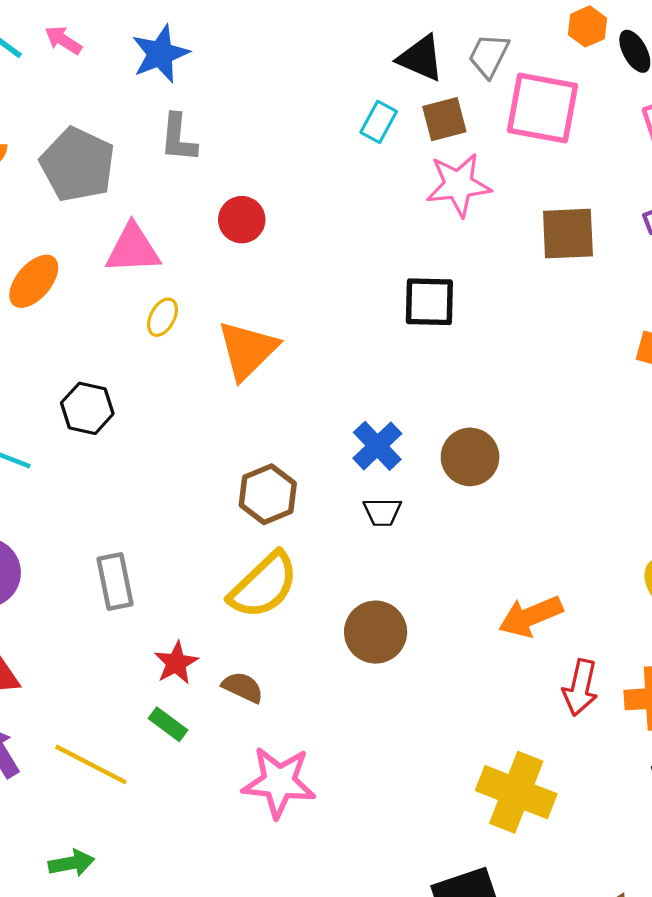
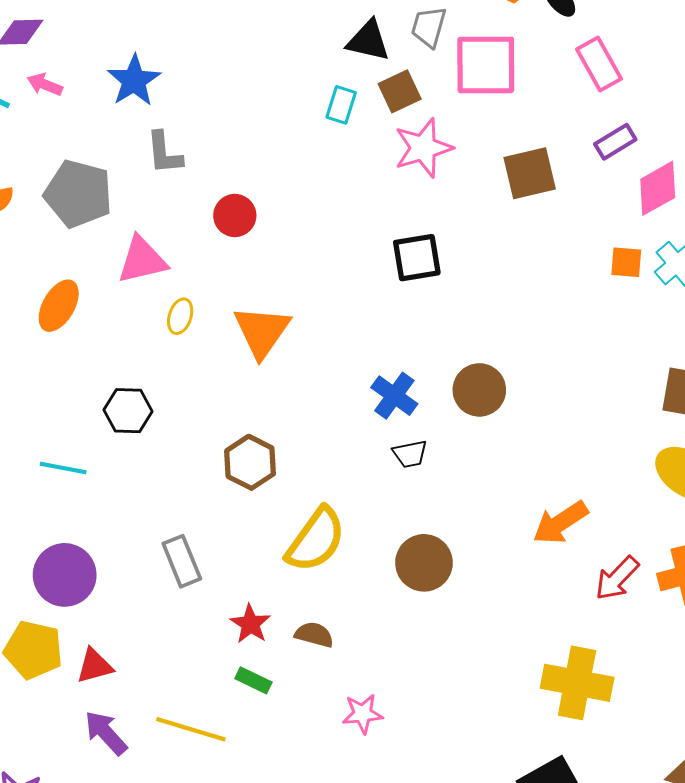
brown hexagon: (268, 494) -> (250, 462), moved
red arrow: (580, 688) -> (617, 578), turned 42
pink star: (279, 782) -> (363, 714), size x0.6

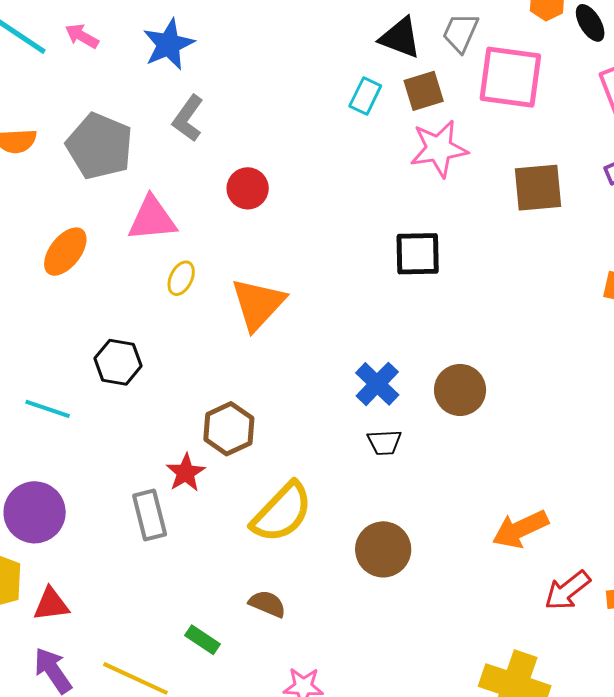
gray L-shape: (164, 153) -> (188, 118), turned 33
red star: (250, 624) -> (186, 473), moved

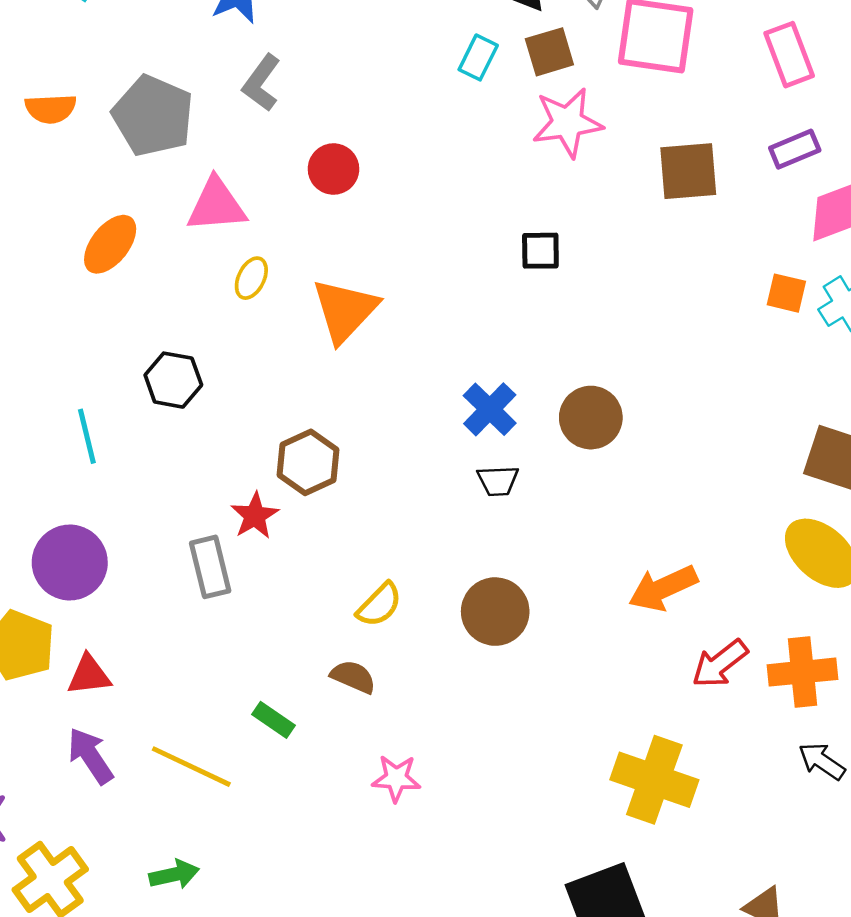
black square: (418, 254) -> (540, 251), size x0.7
cyan line: (48, 409) -> (87, 436), turned 57
yellow semicircle: (282, 512) -> (379, 605), moved, size x0.6

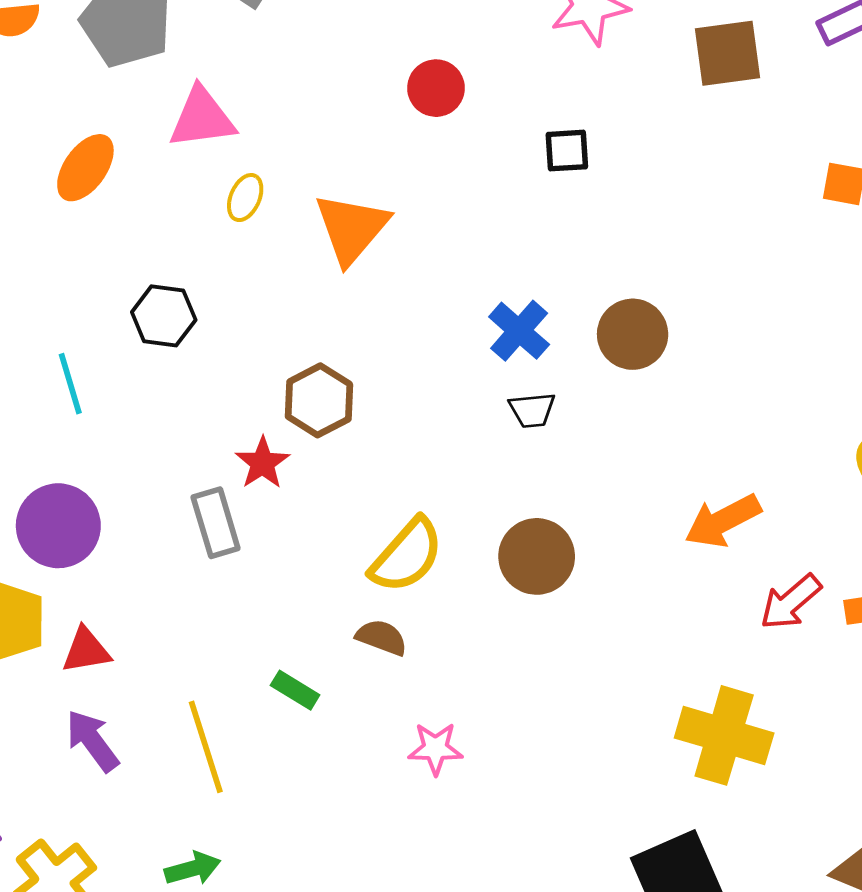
red circle: (333, 169) -> (436, 88), moved
yellow semicircle: (379, 605) -> (407, 556), size x1.5
yellow line: (191, 767) -> (206, 747), turned 50

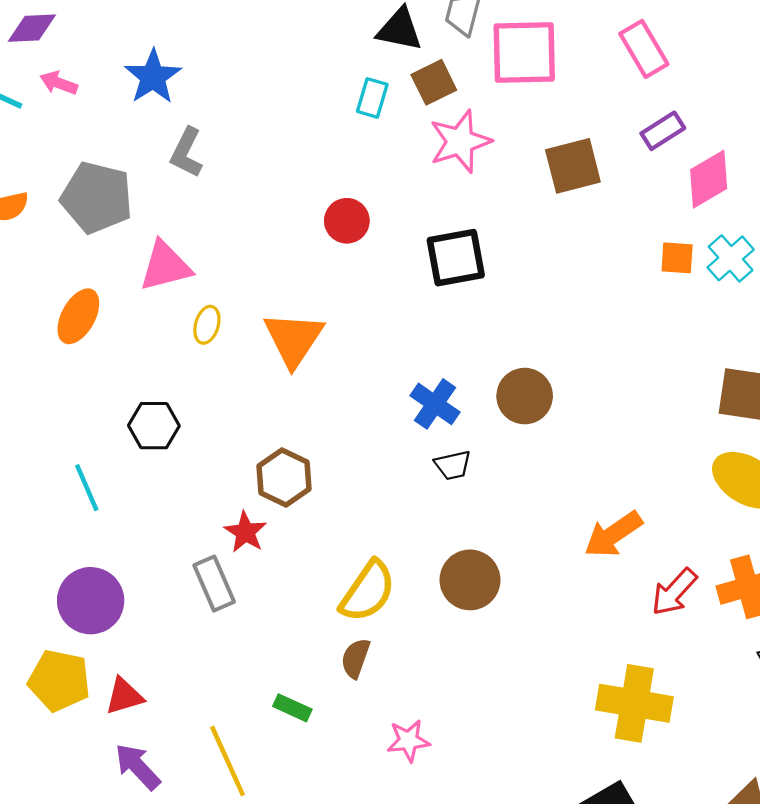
black square: (567, 151) -> (456, 258), size x1.6
brown semicircle: (382, 637) -> (356, 658), turned -84

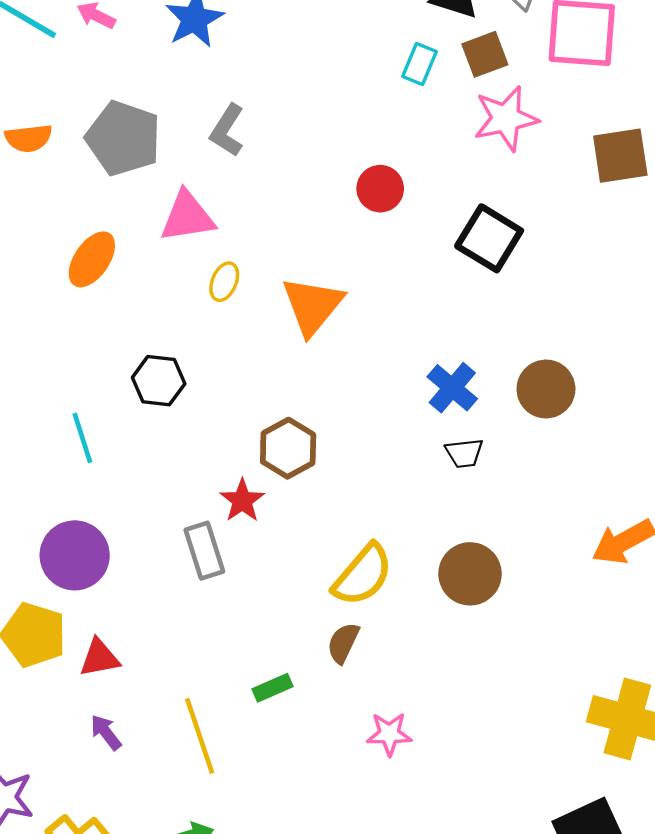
gray L-shape: (186, 153) -> (227, 130), moved
black square: (456, 258) -> (489, 238), turned 36
green rectangle: (292, 708) -> (272, 688), turned -54
purple arrow: (138, 767) -> (106, 732), size x0.7

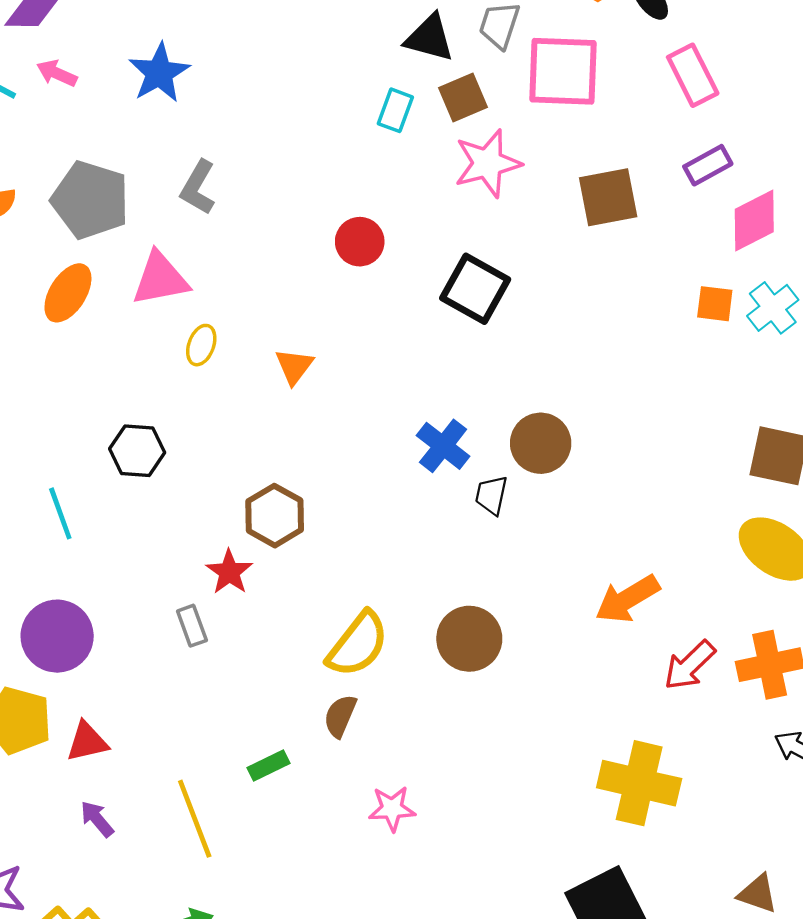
orange ellipse: (92, 259) -> (68, 293), moved
orange triangle: (313, 306) -> (294, 366), size x0.6
black trapezoid: (464, 453) -> (491, 495), moved, turned 111
gray rectangle: (204, 551) -> (192, 626), size x0.7

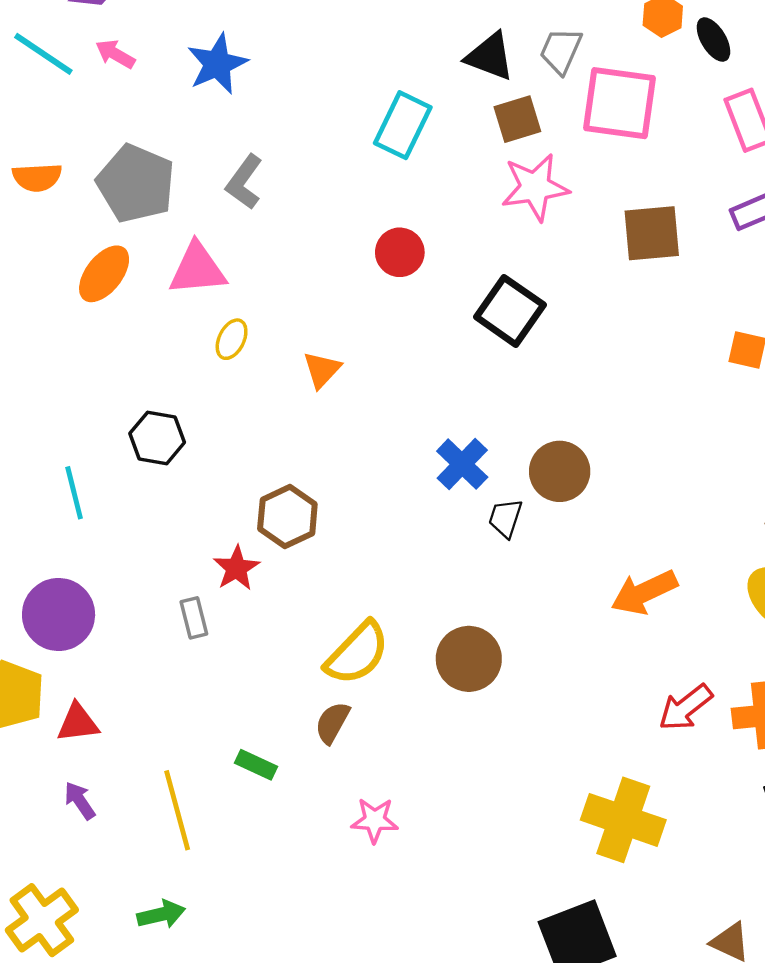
cyan rectangle: (395, 110) -> (403, 125), moved, size x1.5
orange arrow: (627, 599) -> (644, 592), moved
green rectangle: (268, 765) -> (256, 765), turned 45

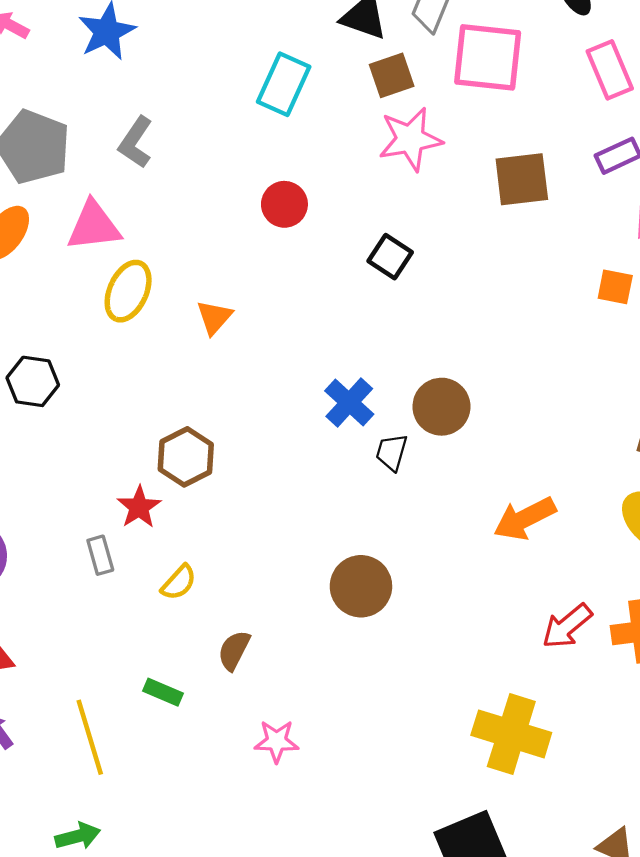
black square: (510, 311) -> (390, 257), size x0.7
yellow ellipse: (232, 339) -> (128, 291), size x1.6
black hexagon: (157, 438) -> (33, 381), moved
yellow semicircle: (357, 653) -> (179, 582), moved, size x0.6

